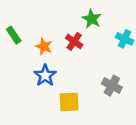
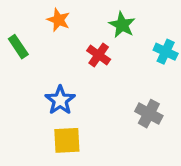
orange star: (44, 46) -> (58, 20), moved
yellow square: (69, 102) -> (67, 140), moved

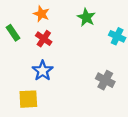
red cross: (99, 55) -> (44, 39), moved
yellow square: (67, 140) -> (28, 99), moved

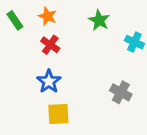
green rectangle: (13, 33) -> (15, 20), moved
yellow square: (28, 99) -> (58, 114), moved

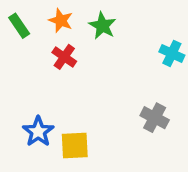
green star: (99, 20) -> (102, 26), moved
blue star: (49, 81) -> (38, 132), moved

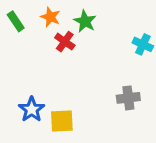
red cross: (64, 57) -> (65, 42), moved
gray cross: (155, 118) -> (128, 98), turned -35

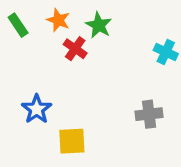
blue star: (32, 109) -> (37, 109), moved

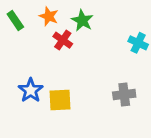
yellow square: (72, 141) -> (60, 100), moved

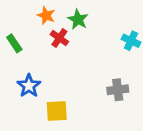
green rectangle: (15, 21) -> (14, 43), moved
yellow square: (60, 100) -> (57, 111), moved

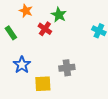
orange star: (46, 15) -> (26, 11), moved
gray cross: (118, 90) -> (67, 68), moved

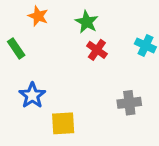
red cross: (45, 29) -> (97, 50), moved
gray cross: (67, 68) -> (129, 103), moved

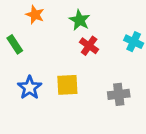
yellow square: (63, 123) -> (67, 85), moved

